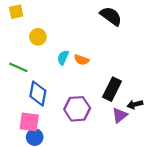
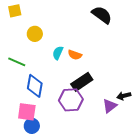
black rectangle: (112, 89) -> (82, 82), moved, turned 30

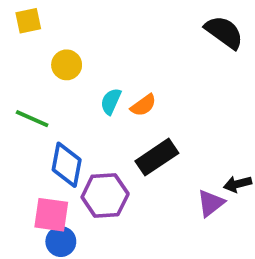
black semicircle: (102, 15) -> (224, 32), moved
orange semicircle: (75, 55) -> (143, 105), turned -56
purple hexagon: (71, 100) -> (105, 195), moved

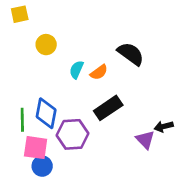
black semicircle: (224, 32) -> (131, 54), moved
green line: (32, 119) -> (22, 120), moved, turned 65
purple triangle: (211, 203) -> (145, 140), turned -36

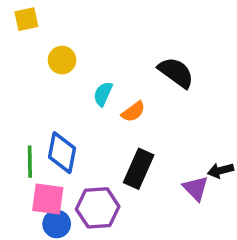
orange semicircle: (99, 72) -> (133, 112), moved
black rectangle: (108, 108) -> (139, 169), moved, turned -32
purple hexagon: (73, 134) -> (98, 208), moved

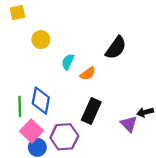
black semicircle: (176, 73) -> (116, 48), turned 90
pink square: (48, 199) -> (31, 131), turned 35

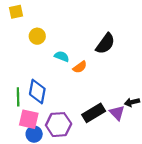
cyan semicircle: (68, 62) -> (62, 56), turned 88
black rectangle: (91, 111) -> (94, 113), moved, turned 35
pink square: (31, 131) -> (29, 119), turned -30

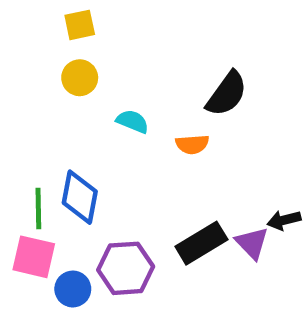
yellow square: (16, 12) -> (80, 25), moved
orange semicircle: (80, 67) -> (192, 144), moved, turned 32
pink square: (29, 119) -> (34, 257), moved

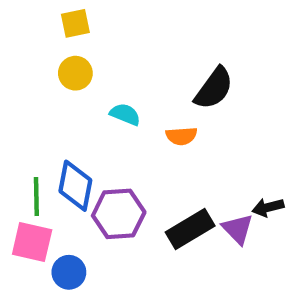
purple hexagon: (126, 268) -> (119, 214), moved

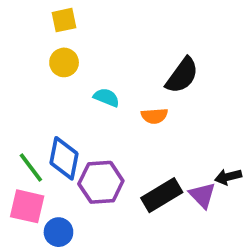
green line: (36, 197) -> (31, 168), turned -36

